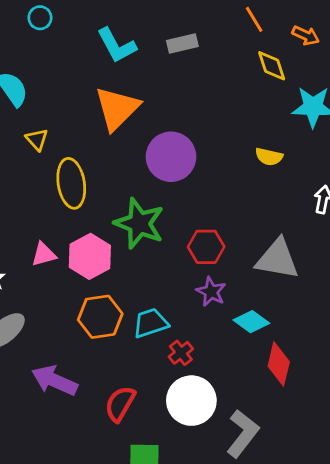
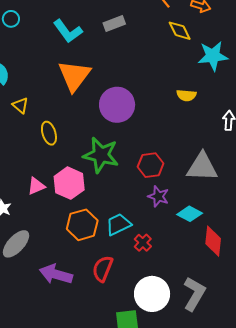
yellow ellipse: (71, 183) -> (49, 133), size x0.7
white circle: (191, 401) -> (152, 294), moved
red semicircle: (120, 404) -> (103, 269), moved

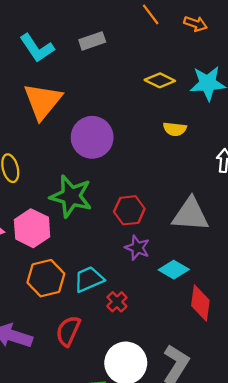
yellow diamond: (180, 31) -> (160, 80), moved, turned -40

